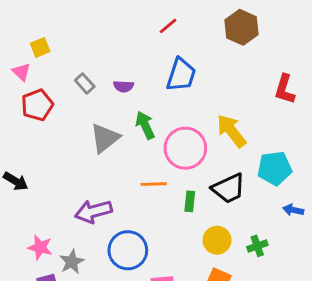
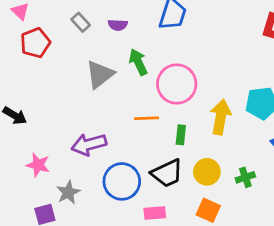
yellow arrow: (231, 131) -> (221, 117), moved, turned 48
black trapezoid: (229, 188) -> (167, 173), moved
pink star: (40, 247) -> (38, 165), moved

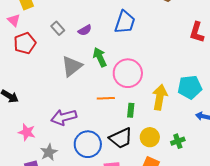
purple semicircle: (118, 25) -> (85, 30), turned -32

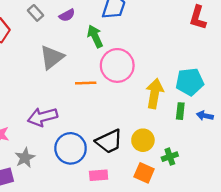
green arrow: (100, 57) -> (95, 36), moved
orange line: (106, 98) -> (86, 83), moved
green rectangle: (131, 110) -> (180, 111), moved
green cross: (178, 141) -> (170, 157), moved

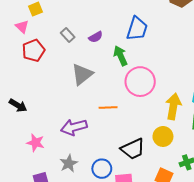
orange line: (86, 83) -> (108, 107), moved
yellow circle: (143, 140) -> (163, 136), moved
blue circle: (71, 148) -> (102, 169), moved, size x0.7
gray star: (25, 158) -> (69, 163), moved

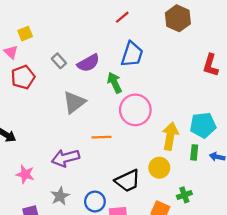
purple semicircle: (96, 37) -> (88, 63), size x1.5

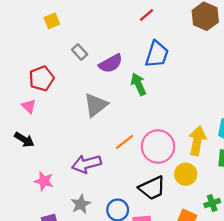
yellow square: (25, 34) -> (52, 21), moved
pink triangle: (11, 52) -> (29, 106), moved
gray rectangle: (59, 61) -> (80, 52), moved
pink circle: (135, 110) -> (158, 147), moved
orange line: (101, 137) -> (125, 142), turned -36

